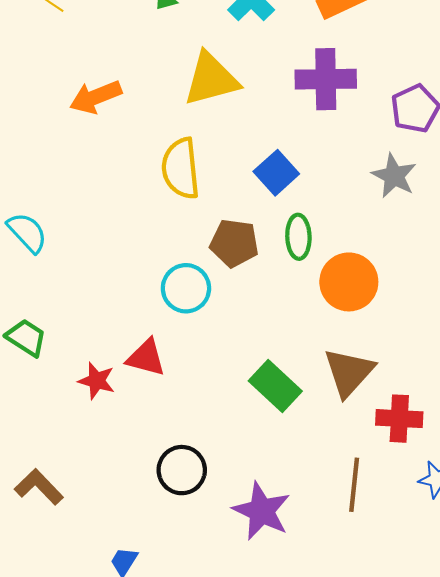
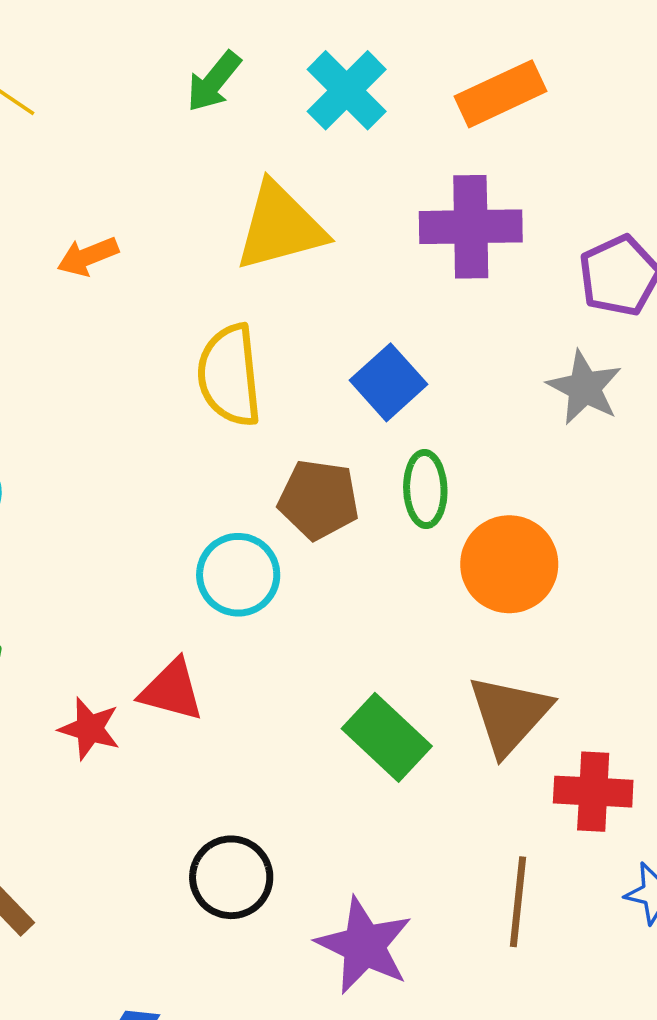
orange arrow: (96, 97) -> (88, 256), size x0.7

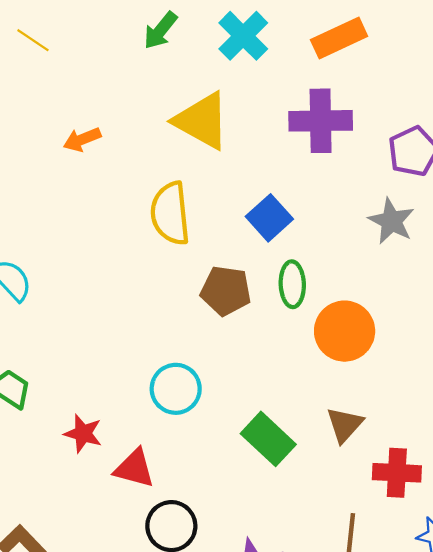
yellow triangle: (280, 227) -> (202, 121), turned 44
cyan circle: (238, 575) -> (176, 389), moved
red triangle: (172, 690) -> (134, 468), moved
brown triangle: (509, 715) -> (345, 425), size x0.7

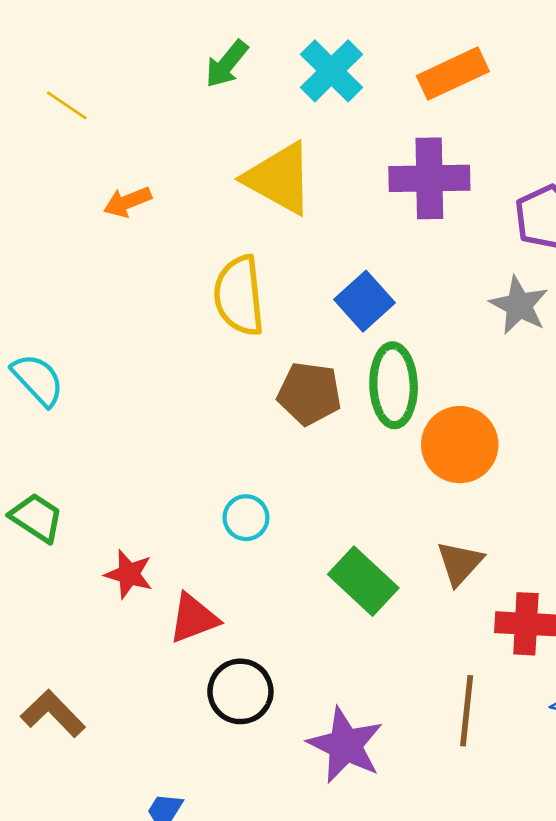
yellow line: (33, 40) -> (67, 105), moved
green ellipse: (292, 284) -> (394, 385), size x1.4
cyan circle: (176, 389) -> (246, 518), size x0.7
red triangle: (134, 468) -> (194, 618), turned -36

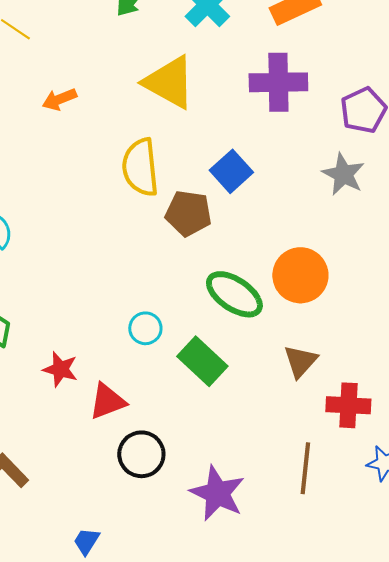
green ellipse: (394, 385) -> (234, 294), moved, turned -54
brown pentagon: (309, 394) -> (188, 213), moved
green rectangle: (363, 581) -> (202, 361), moved

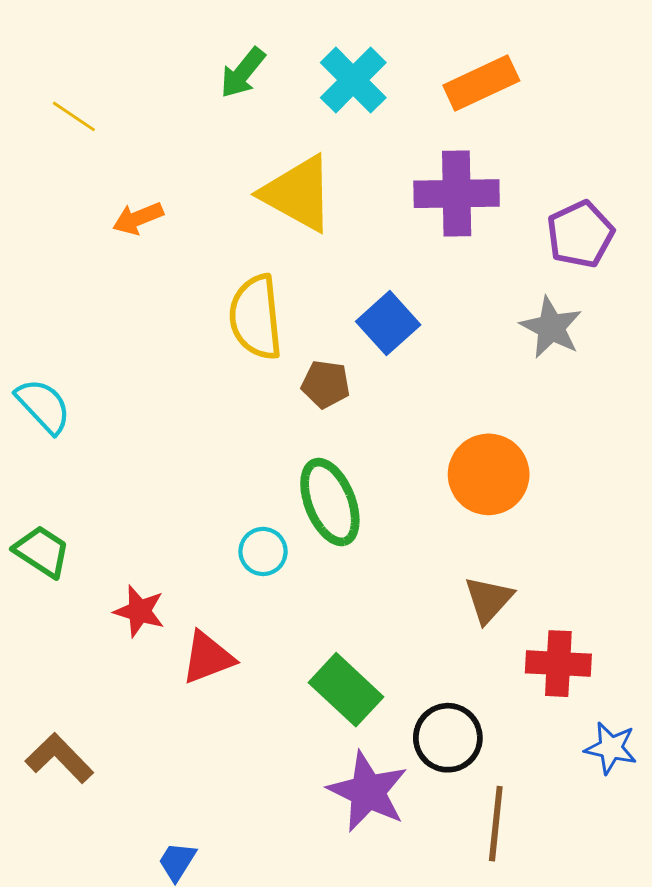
brown pentagon: (188, 213) -> (326, 384), size x0.7
green ellipse: (234, 294) -> (330, 502), moved, turned 34
green rectangle: (202, 361) -> (346, 690), moved
black circle: (141, 454) -> (448, 738), moved
brown line: (305, 468) -> (496, 824), moved

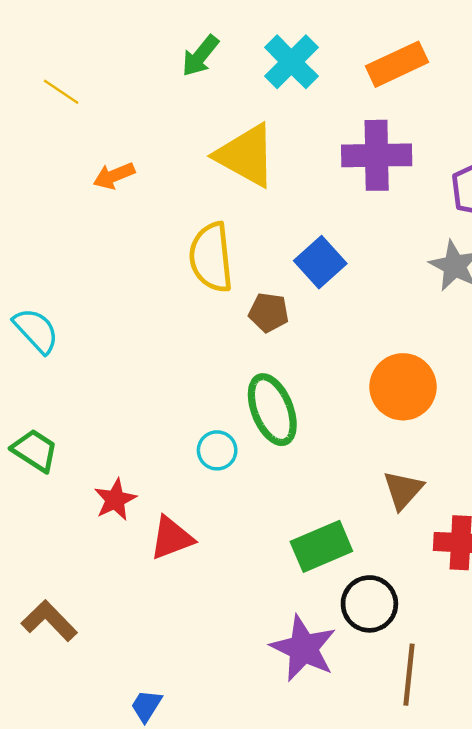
red star: (139, 611) -> (115, 500), turned 30
green rectangle: (346, 690) -> (321, 546), moved, turned -66

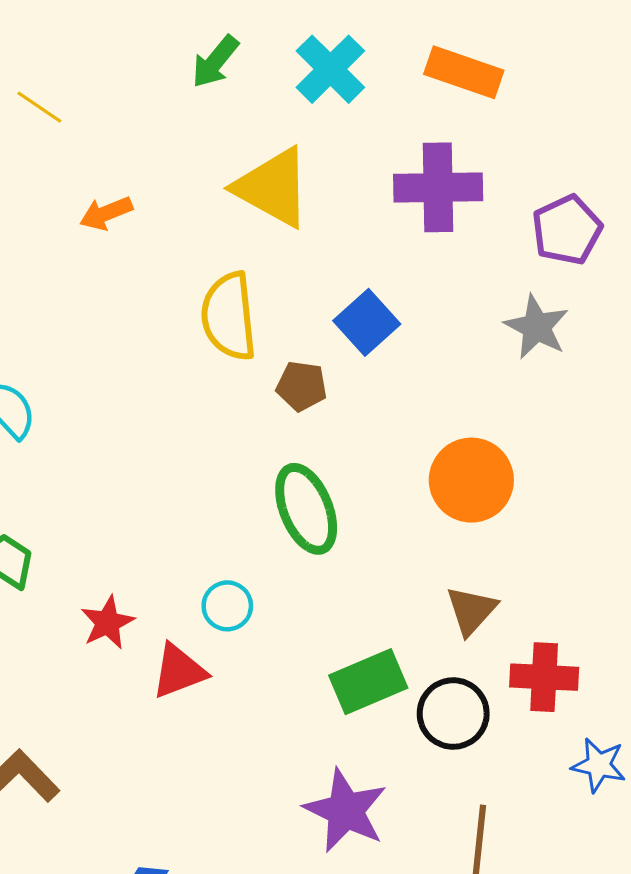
orange rectangle: (397, 64) -> (464, 72), turned 44
cyan circle: (217, 450) -> (227, 606), moved
black circle: (369, 604) -> (453, 714), moved

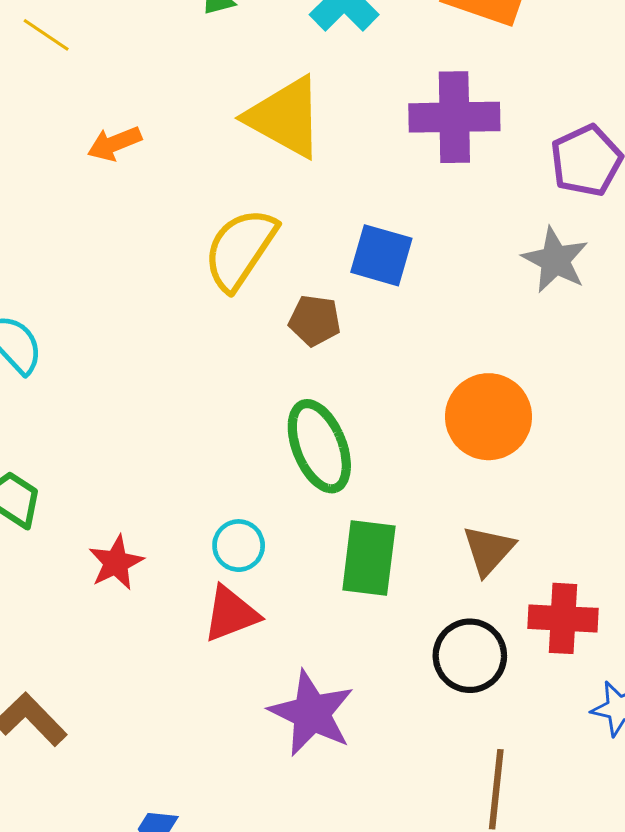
yellow semicircle: (229, 316) -> (240, 249), turned 40
blue square: (367, 322) -> (381, 255), turned -32
red triangle: (179, 671) -> (231, 614), moved
green rectangle: (368, 682) -> (369, 558), moved, turned -60
purple star: (346, 811) -> (312, 713), moved

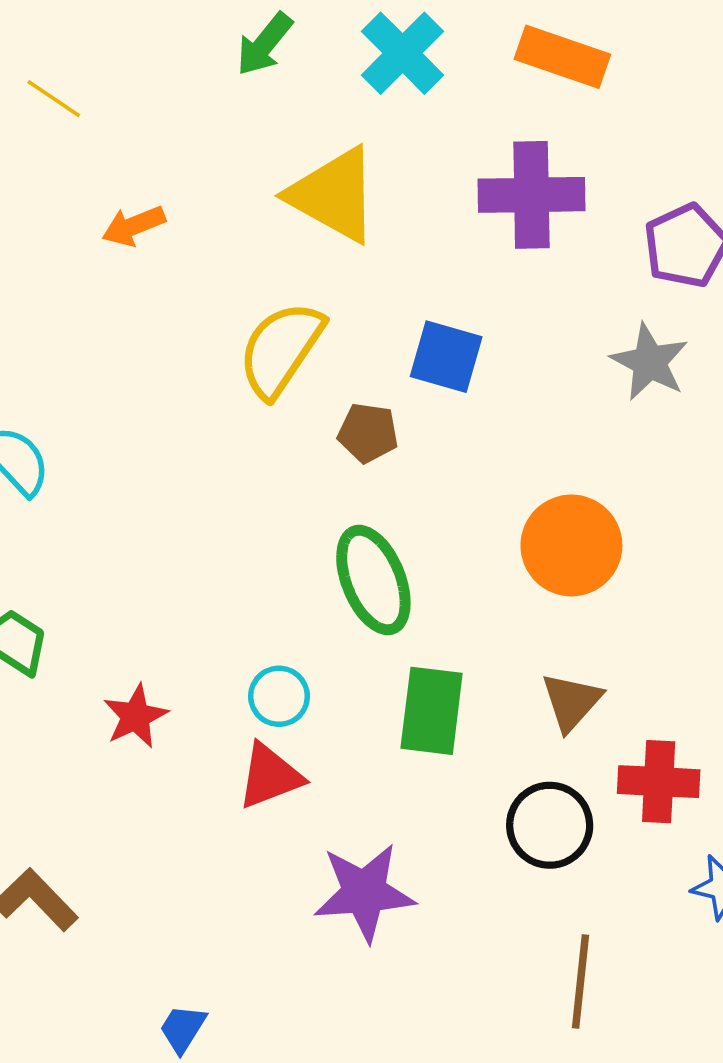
purple star: (312, 713) -> (364, 892), turned -30

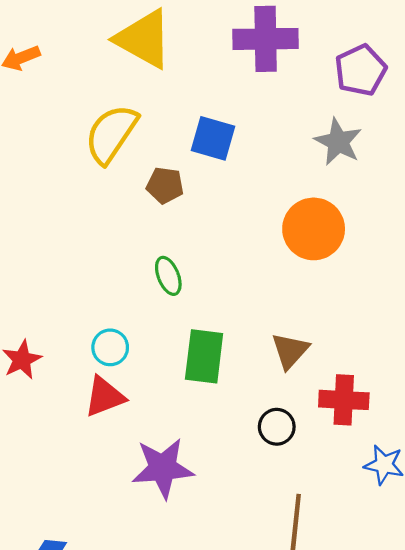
orange circle: (571, 545) -> (314, 229), moved
green ellipse: (373, 580) -> (168, 276), size x0.6
black circle: (550, 825) -> (277, 427), size x0.7

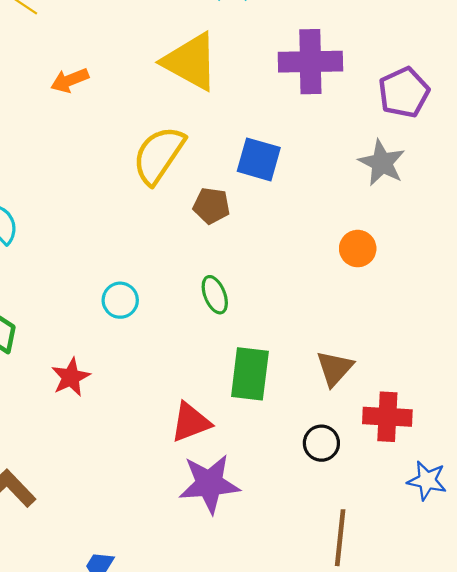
orange circle: (314, 229) -> (358, 249), size x0.6
cyan circle: (110, 347) -> (120, 300), moved
red triangle: (105, 397) -> (191, 422), moved

